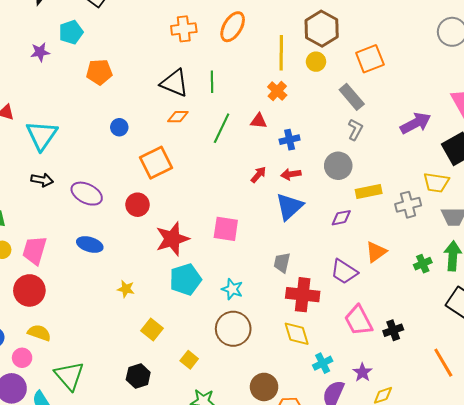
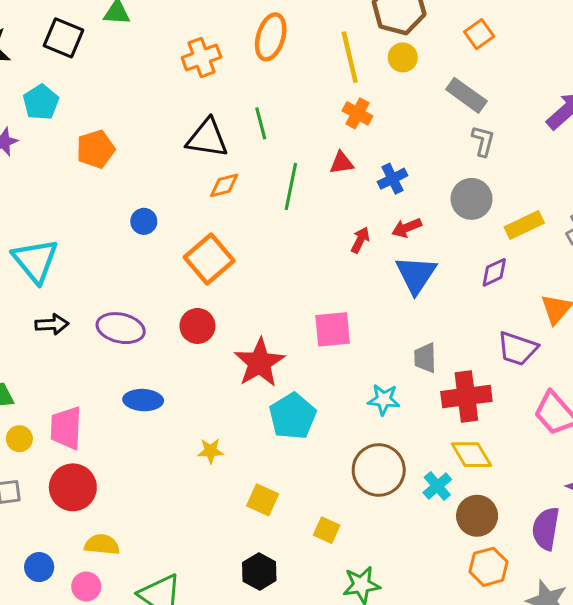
orange square: (370, 59) -> (479, 34), size x0.7
cyan star: (232, 289) -> (384, 400), moved
cyan cross: (323, 363) -> (437, 486), moved
brown circle: (264, 387) -> (477, 516), moved

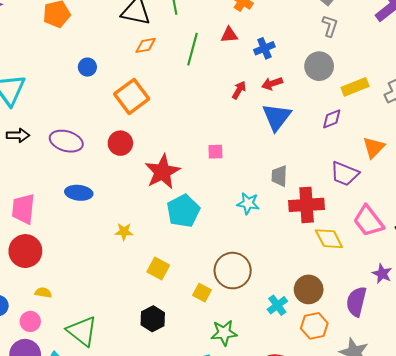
pink square: (333, 329) -> (215, 152), size x0.6
yellow diamond: (471, 455) -> (329, 239), moved
brown circle: (379, 470) -> (233, 271), moved
cyan cross: (437, 486) -> (277, 305), moved
yellow semicircle: (102, 545) -> (43, 293), size x0.7

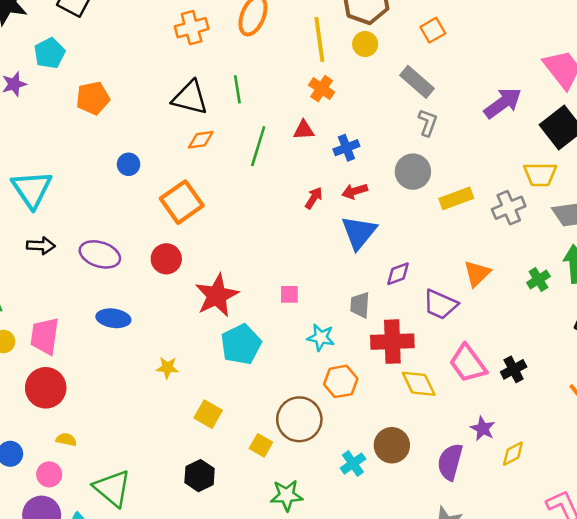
purple diamond: (332, 119) -> (398, 274), moved
pink square: (215, 152) -> (289, 294), moved
orange hexagon: (314, 326) -> (341, 381), moved

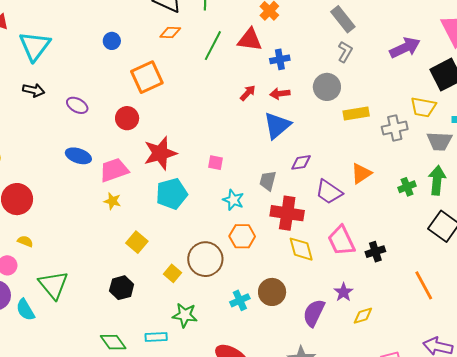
red triangle: (304, 130) -> (250, 40), size x1.5
purple ellipse: (100, 254) -> (77, 105), size x0.7
pink trapezoid: (45, 336) -> (114, 170), moved, turned 52

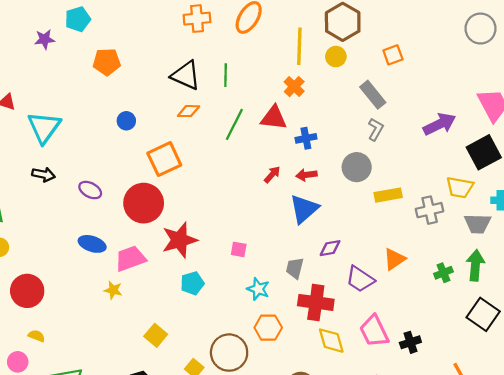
red circle: (127, 118) -> (144, 203), size x1.6
cyan pentagon: (172, 194) -> (192, 283), size x0.7
yellow star: (112, 201) -> (113, 290), moved

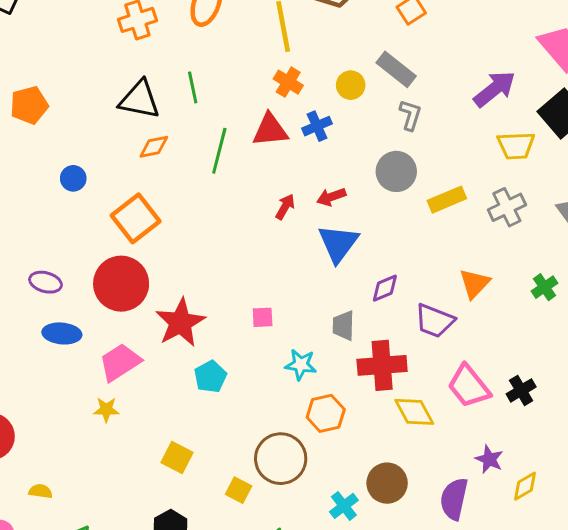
yellow circle: (336, 57) -> (351, 85), moved
blue cross: (306, 138) -> (317, 126), moved
yellow trapezoid: (460, 187) -> (516, 146), moved
blue ellipse: (92, 244) -> (62, 333), moved
yellow semicircle: (36, 336) -> (40, 491), moved

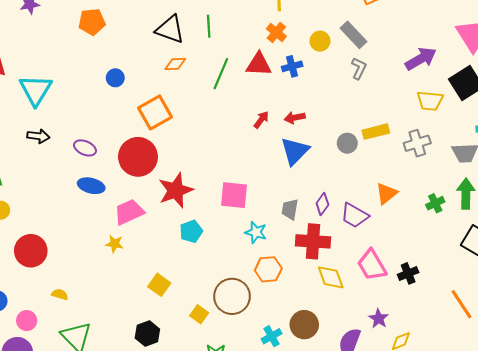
gray circle: (396, 171) -> (347, 143), moved, size x0.7
purple diamond: (385, 288) -> (322, 204), moved, turned -40
pink square: (263, 317) -> (234, 195), size x1.8

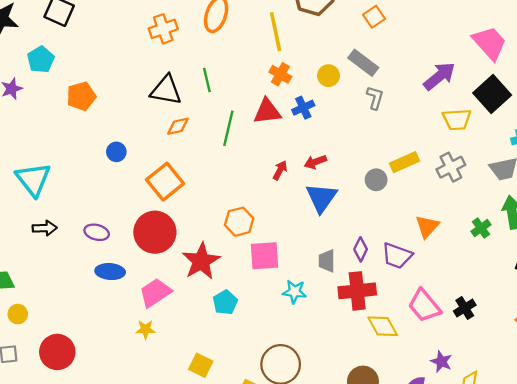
orange hexagon: (268, 269) -> (239, 222), moved

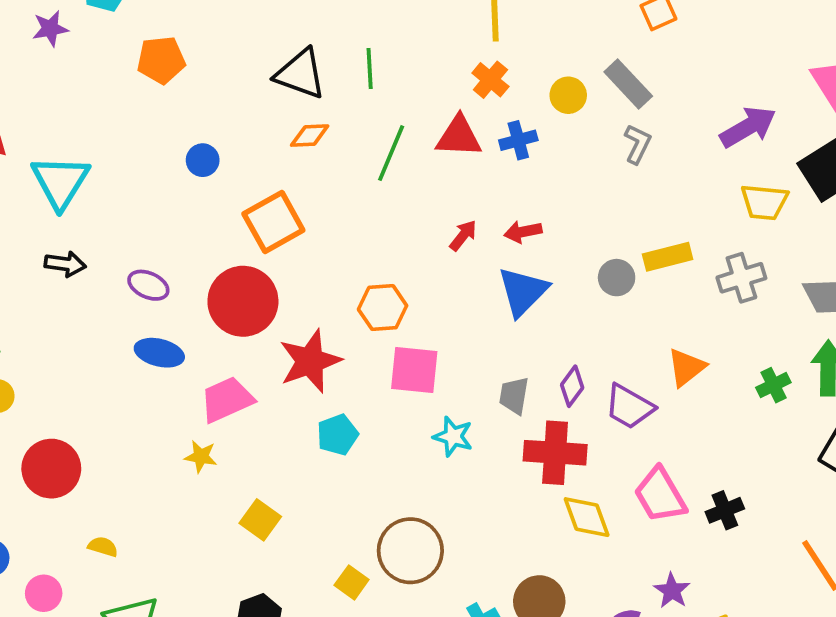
yellow square: (201, 365) -> (260, 520), moved

